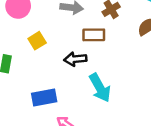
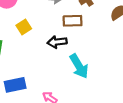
blue rectangle: (44, 97) -> (15, 85), moved

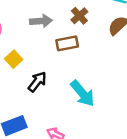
black arrow: (57, 42) -> (37, 82), moved, turned 144

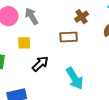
gray arrow: (41, 21) -> (31, 16), moved, turned -126
yellow square: (14, 59) -> (24, 43), turned 32

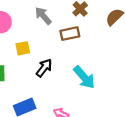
gray arrow: (31, 16) -> (43, 16), moved

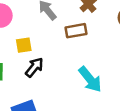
black arrow: (44, 68) -> (34, 67), moved

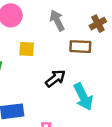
black arrow: (34, 67) -> (55, 78), moved

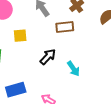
cyan arrow: (83, 97) -> (73, 69), size x0.7

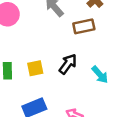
yellow square: (20, 36) -> (35, 68), moved

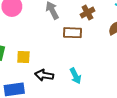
black arrow: (68, 64) -> (44, 75), moved, turned -132

